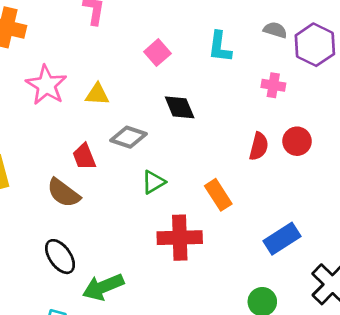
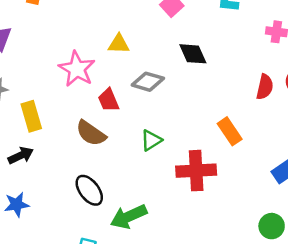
pink star: (46, 85) -> (77, 69), moved
green triangle: (153, 182) -> (151, 140), moved

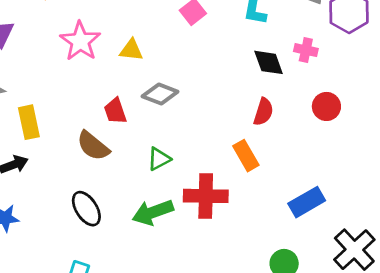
black diamond: (193, 54) -> (269, 62), moved
pink star: (77, 69) -> (80, 41), moved
red semicircle: (265, 87) -> (263, 112), moved
green arrow: (129, 217) -> (153, 212), moved

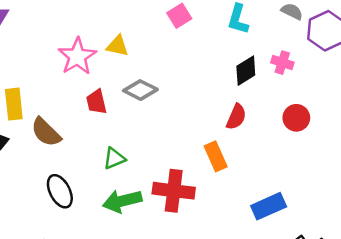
pink star: (80, 41) -> (77, 56), moved
black diamond: (269, 62) -> (246, 71), turned 72
brown semicircle: (93, 146) -> (46, 132), moved
green triangle: (159, 159) -> (114, 158), moved

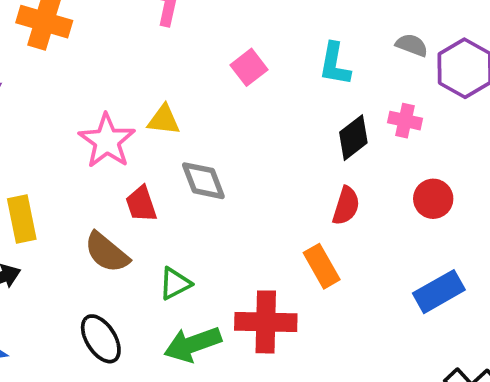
gray diamond: (140, 90) -> (203, 181), turned 48
brown semicircle: (46, 132) -> (107, 252), moved
blue rectangle: (269, 206) -> (439, 292), moved

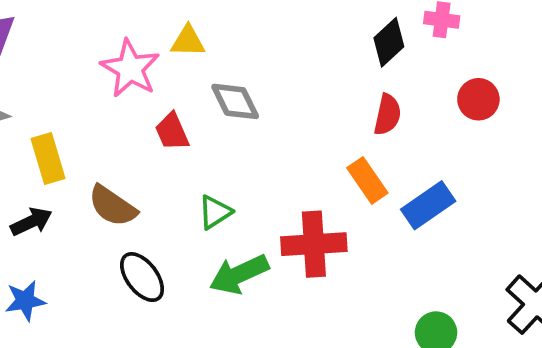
brown semicircle: (107, 252) -> (112, 206), moved
blue rectangle: (439, 292) -> (428, 205), moved

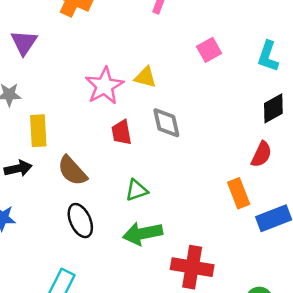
red cross: (314, 244) -> (192, 267), moved

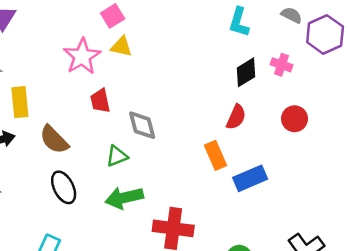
pink square: (209, 50) -> (113, 16), moved
gray diamond: (166, 123) -> (142, 125), moved

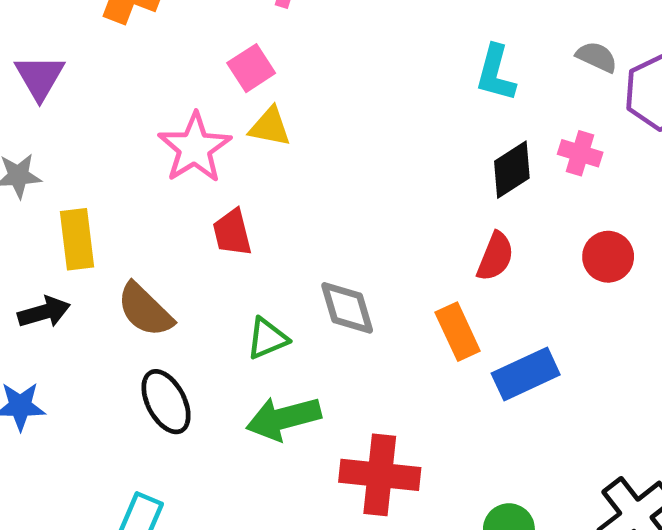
gray diamond: (142, 125) -> (347, 308), moved

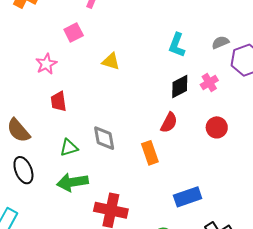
gray semicircle: (597, 57) -> (220, 42), turned -54
yellow triangle: (270, 127) -> (111, 61), moved
pink star: (195, 148) -> (46, 64), size x0.7
pink cross: (580, 153) -> (209, 82), turned 36
blue rectangle: (526, 374) -> (188, 197), moved

